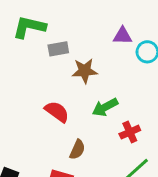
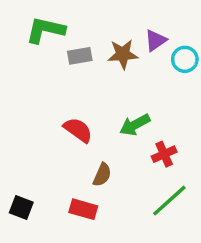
purple triangle: (123, 36) -> (156, 40), turned -36
brown star: (85, 71) -> (123, 54), moved

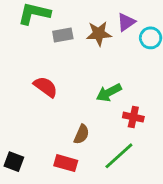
red semicircle: (78, 130) -> (46, 87), moved
red cross: (164, 154) -> (133, 117), turned 36
green line: (169, 201) -> (119, 156), moved

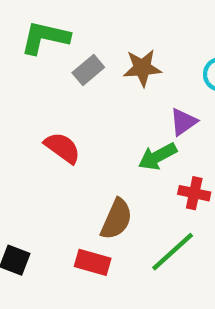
purple triangle: (126, 22) -> (183, 122), moved
gray rectangle: (63, 35) -> (88, 70), turned -30
brown semicircle: (82, 134) -> (116, 219), size x1.4

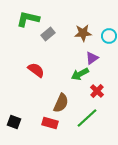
brown star: (142, 68) -> (83, 33), moved
red cross: (194, 193) -> (97, 91), turned 32

